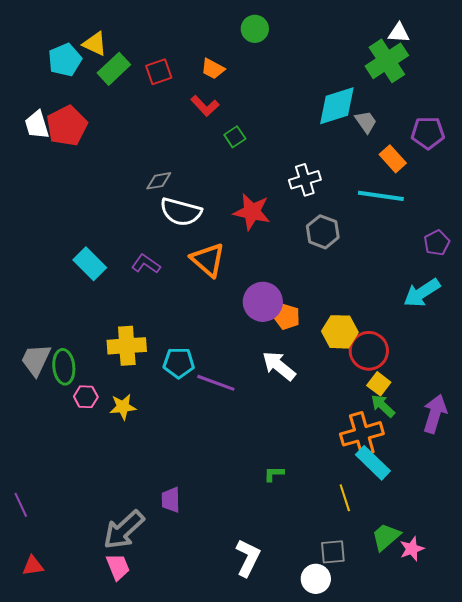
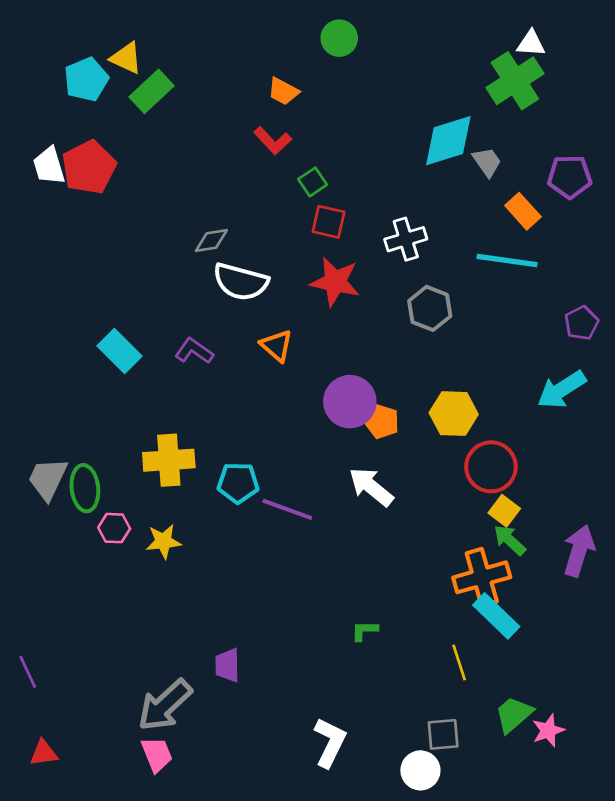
red square: (159, 72) -> (329, 222), moved, turned 32
orange triangle: (208, 260) -> (277, 346), size x0.7
yellow hexagon: (340, 332) -> (454, 414), moved

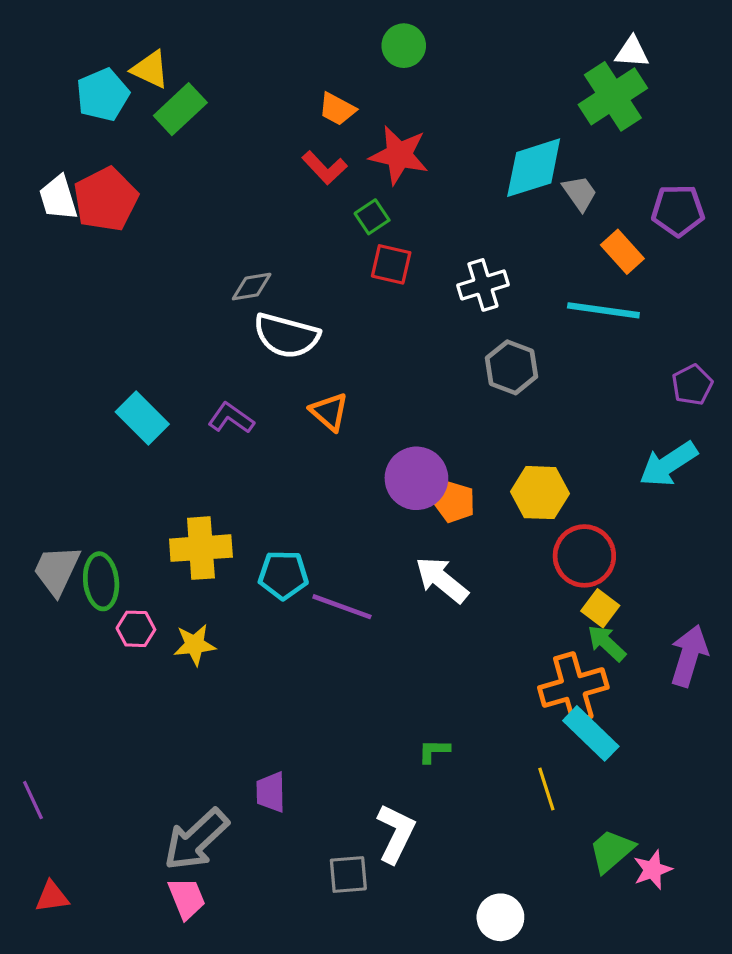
red star: (335, 282) -> (399, 155), moved
gray square: (443, 734) -> (348, 874), moved
white L-shape: (330, 742) -> (396, 833), moved

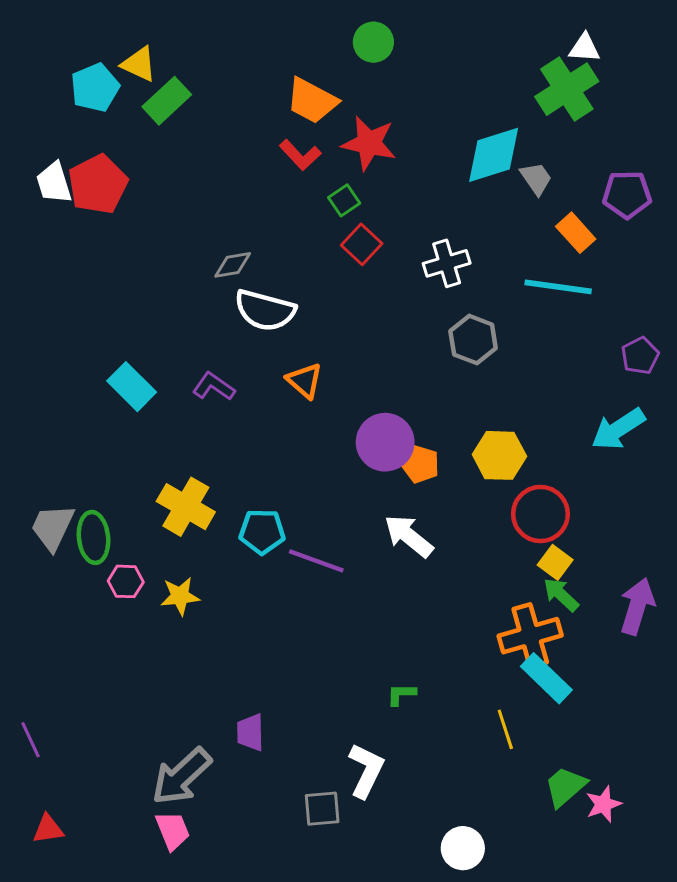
orange trapezoid: (337, 109) -> (312, 101), size x1.5
red square: (391, 264) -> (362, 244), turned 30
yellow cross: (201, 548) -> (186, 507), turned 34

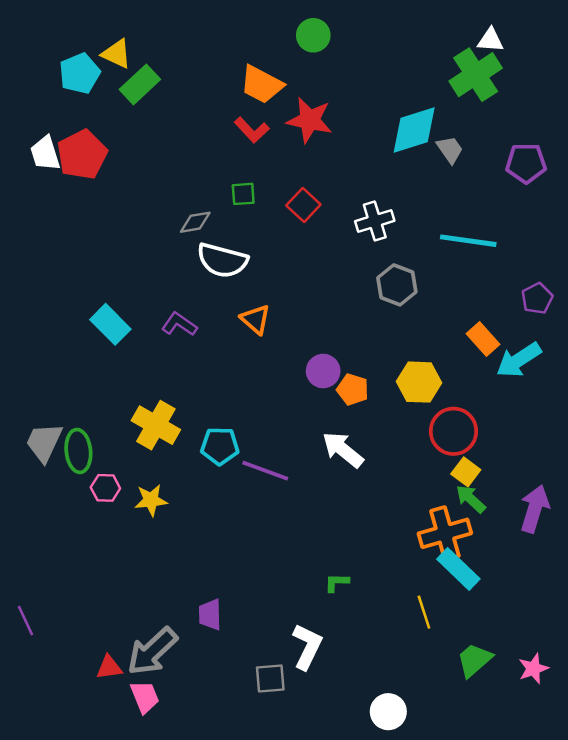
green square: (344, 200) -> (243, 194), moved, turned 30
orange rectangle: (576, 233) -> (483, 339), moved
purple circle: (385, 442) -> (323, 371), size x0.7
pink star: (603, 804) -> (533, 669), moved
red triangle: (48, 829) -> (109, 667), moved

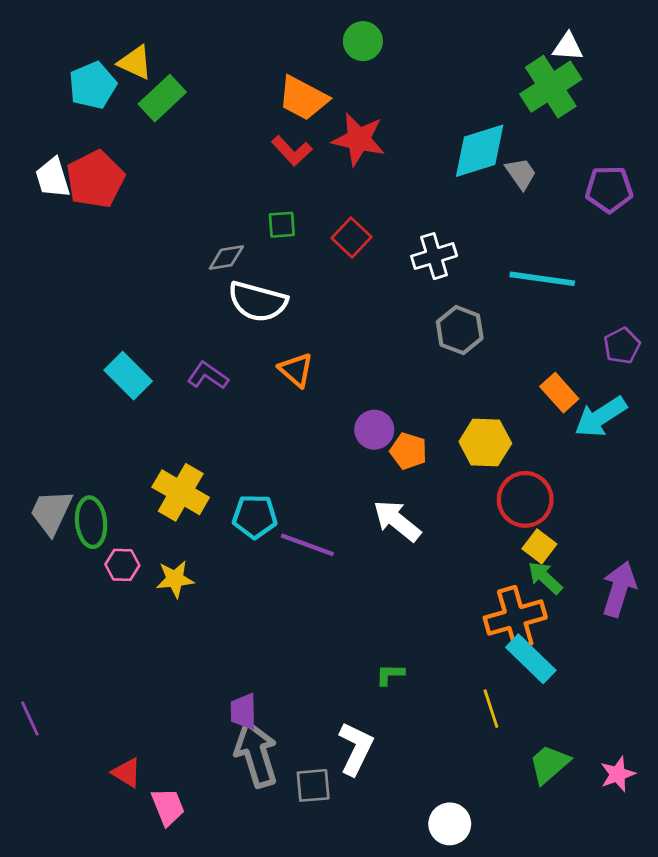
gray arrow: (152, 651) -> (256, 754), moved, turned 116
red triangle: (109, 667) -> (127, 773), turned 40

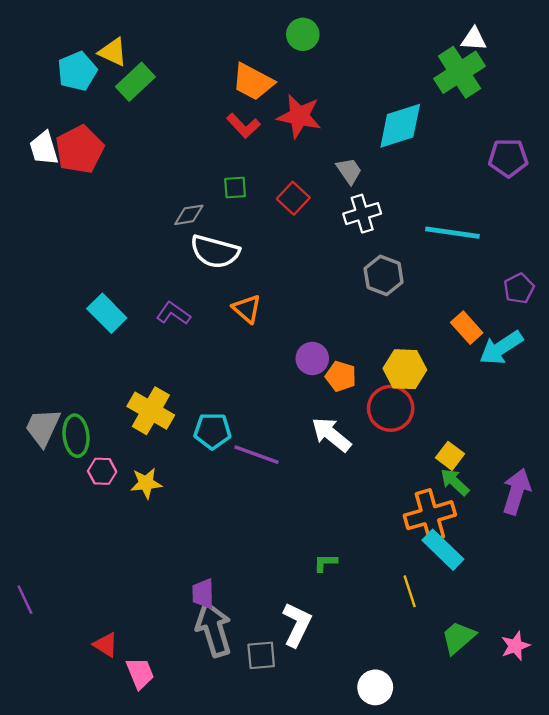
gray trapezoid: (521, 173) -> (349, 171), moved
red circle: (525, 499) -> (391, 408), moved

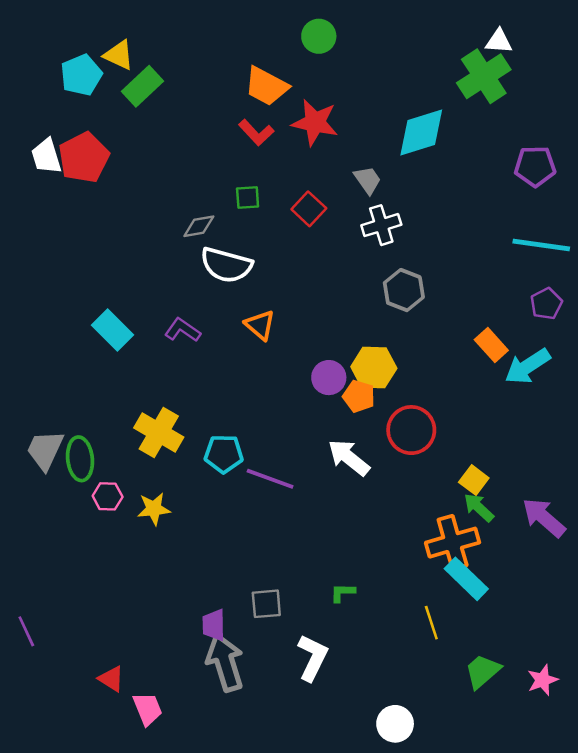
cyan line: (452, 233) -> (541, 245), moved
yellow hexagon: (405, 369) -> (374, 368), moved
purple arrow: (517, 491) -> (544, 518), turned -66
gray square: (261, 655) -> (266, 604), moved

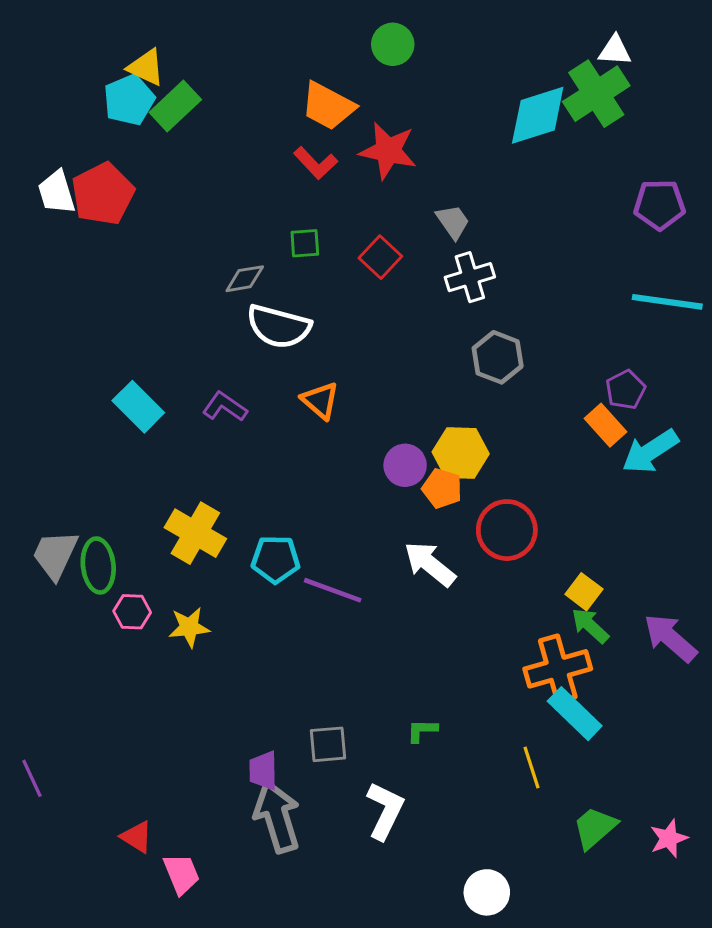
cyan pentagon: (81, 75) -> (129, 100), moved
cyan diamond: (421, 133) -> (538, 115), moved
purple pentagon: (546, 304) -> (626, 390), moved

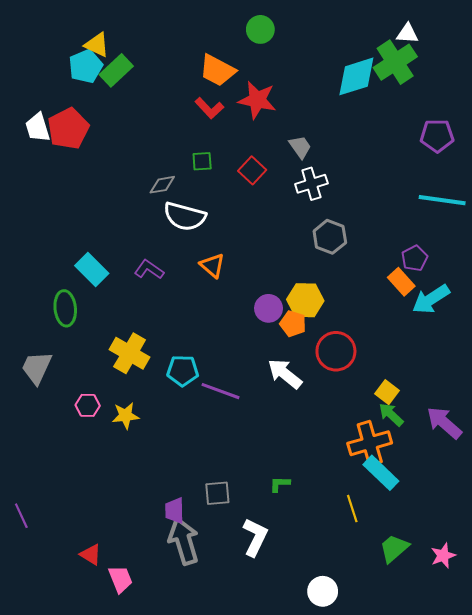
green ellipse: (98, 565) -> (65, 308), moved

